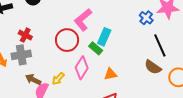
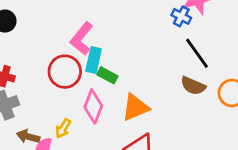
blue cross: (146, 18) -> (181, 16), moved
cyan rectangle: (104, 37) -> (94, 60), moved
orange triangle: (110, 74) -> (135, 107), size x1.5

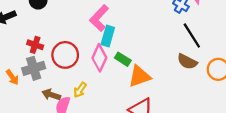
red circle: (65, 72) -> (65, 55), moved
green rectangle: (107, 75) -> (123, 59), moved
pink diamond: (93, 106) -> (99, 58), moved

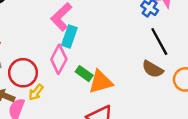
red circle: (65, 55) -> (23, 73), moved
green rectangle: (123, 59) -> (84, 74), moved

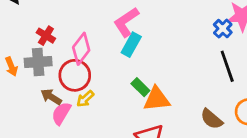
pink diamond: (59, 59) -> (81, 49), moved
brown semicircle: (153, 69) -> (212, 119), moved

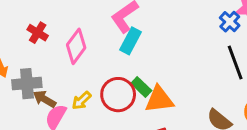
gray cross: (38, 62) -> (27, 84), moved
red circle: (75, 75) -> (118, 95), moved

